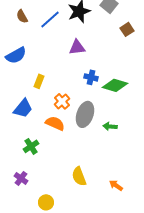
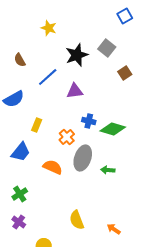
blue line: (50, 19) -> (48, 77), moved
orange cross: (62, 101) -> (67, 137), moved
green cross: (31, 146) -> (20, 194), moved

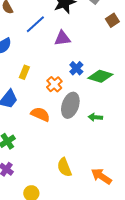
blue cross: (89, 121) -> (76, 68), turned 32
orange arrow: (114, 229) -> (101, 176), size x1.5

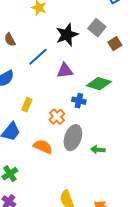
brown square: (112, 20) -> (115, 44), moved
blue cross: (76, 68) -> (79, 101), turned -32
green diamond: (100, 76) -> (99, 84), moved

